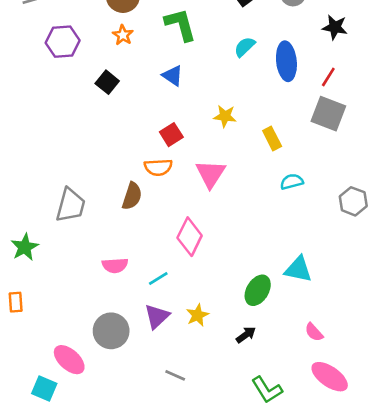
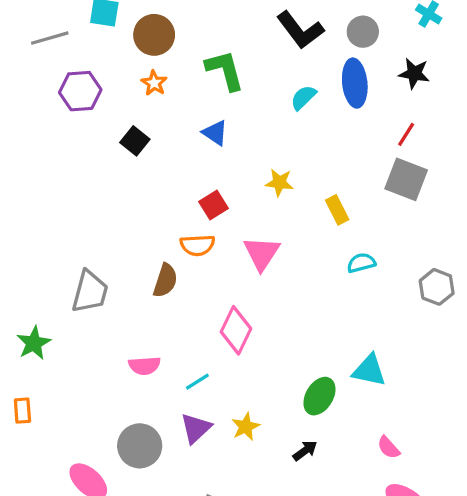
blue ellipse: (286, 61) -> (355, 83), moved

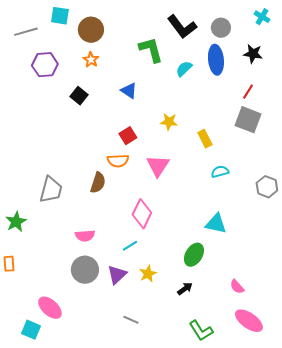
green L-shape: (225, 70) -> (151, 50), moved
cyan triangle: (369, 370) -> (216, 224), moved
cyan line: (197, 382) -> (130, 246), moved
gray circle: (140, 446) -> (85, 270), moved

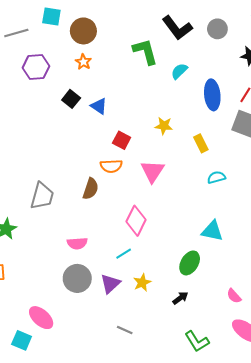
blue ellipse: (216, 60) -> (212, 95), moved
blue triangle: (129, 91) -> (99, 106), moved
red square: (128, 136) -> (122, 140), turned -30

